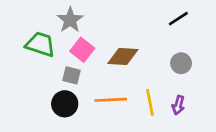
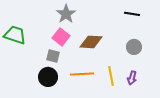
black line: (178, 19) -> (132, 14), turned 42
gray star: (70, 20) -> (66, 14), moved
green trapezoid: (40, 44) -> (15, 35), moved

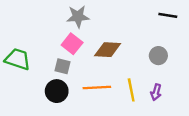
gray star: (66, 14) -> (78, 17), turned 30
black line: (132, 14) -> (168, 15), moved
green trapezoid: (15, 35) -> (18, 59), moved

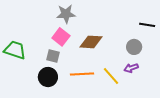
black line: (168, 15) -> (147, 25), moved
yellow line: (131, 90) -> (111, 76), turned -30
purple arrow: (156, 92) -> (131, 68), moved, turned 56

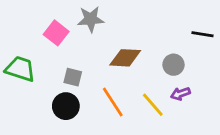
pink square: (61, 37) -> (56, 33), moved
gray circle: (134, 47) -> (173, 65), moved
orange line: (82, 74) -> (113, 102), turned 60

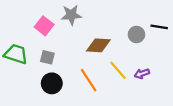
gray circle: (173, 65) -> (136, 34), moved
gray square: (73, 77) -> (47, 57), moved
yellow line: (153, 105) -> (118, 70), moved

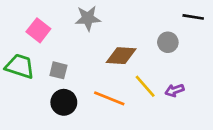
pink square: (44, 26) -> (38, 30), moved
black line: (159, 27) -> (193, 17), moved
orange line: (89, 80) -> (109, 98), turned -35

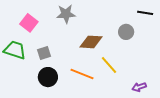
gray square: (58, 70) -> (44, 53), turned -32
purple arrow: (175, 90) -> (139, 87), moved

